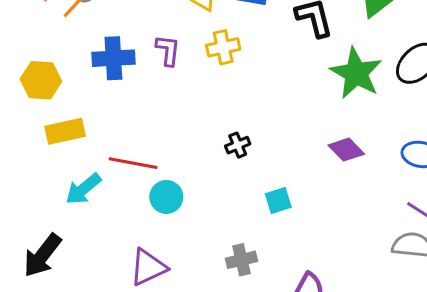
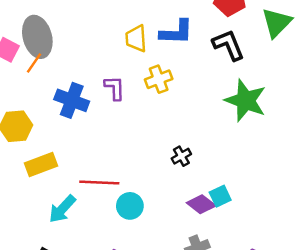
blue cross: (113, 58) -> (72, 100), turned 32
green star: (356, 73) -> (246, 101), moved
purple diamond: (346, 150) -> (201, 204), moved

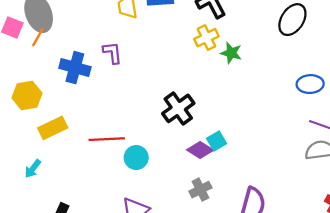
yellow cross: (159, 79) -> (206, 38), moved
green star: (246, 101) -> (231, 53), size x0.6
black cross: (181, 156) -> (178, 108), size x1.8
cyan arrow: (62, 209) -> (33, 169), moved, size x0.7

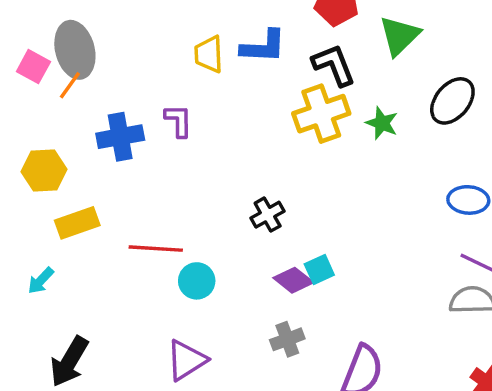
yellow cross: (206, 38) -> (321, 114), size x1.5
green star: (231, 53) -> (382, 123), moved
blue cross: (75, 68) -> (120, 137), turned -32
black cross: (178, 108) -> (268, 215), size x0.7

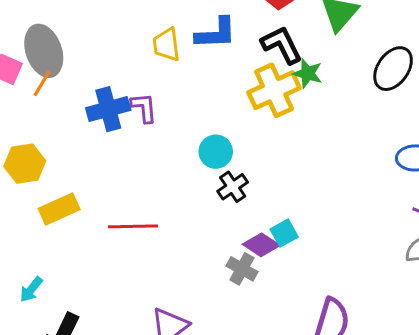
green star: (382, 123) -> (308, 73), moved
blue cross: (120, 137) -> (108, 109), moved
cyan arrow: (41, 281) -> (31, 289), moved
cyan circle: (197, 281) -> (216, 152), moved
gray cross: (287, 339) -> (242, 269), moved, turned -36

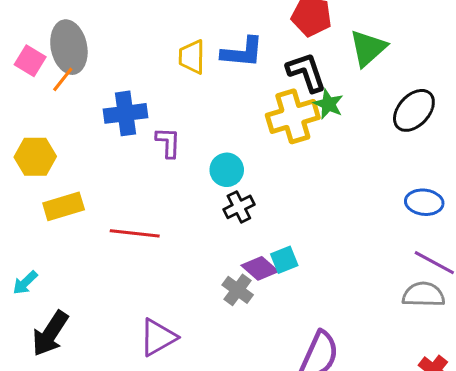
purple L-shape: (144, 108) -> (168, 142), moved

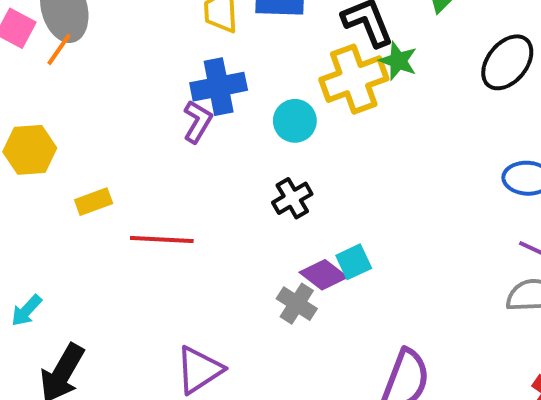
blue cross: (125, 113) -> (219, 87), moved
purple L-shape: (168, 142) -> (198, 122), turned 32
cyan circle: (227, 170) -> (295, 121), moved
yellow rectangle: (64, 206) -> (94, 202), moved, size x0.7

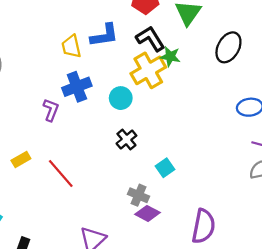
purple L-shape: (198, 122) -> (51, 110), moved
red line: (162, 240) -> (61, 174), turned 56
purple diamond: (324, 275) -> (148, 213), moved

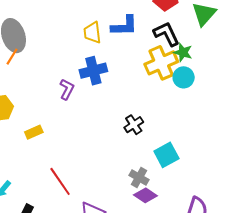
cyan circle: (121, 98) -> (184, 77), moved
cyan square: (165, 168) -> (166, 155), size x1.4
red line: (61, 174) -> (60, 181), moved

